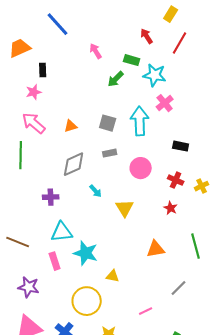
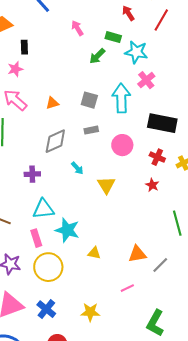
black rectangle: (181, 146) -> (162, 123), size x1.8
orange triangle: (156, 249) -> (137, 254), moved
yellow circle: (87, 301) -> (48, 267), moved

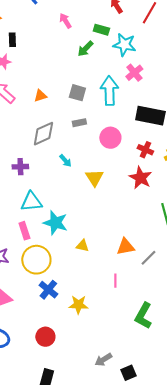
red star: (152, 185) -> (140, 178), size x1.6
pink line: (127, 288) -> (115, 281), turned -64
blue cross: (46, 309) -> (48, 290), moved

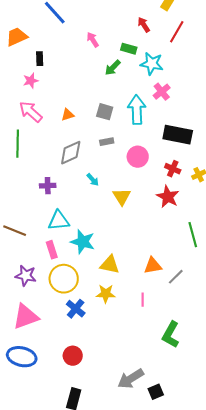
yellow triangle: (82, 246) -> (110, 265), size x1.5
yellow star: (78, 305) -> (106, 294), moved
gray arrow: (103, 360) -> (131, 379), size x1.5

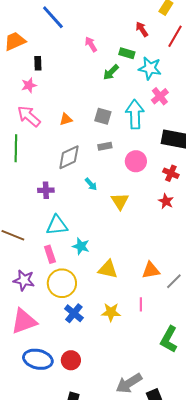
red star: (168, 197) -> (166, 201), size x0.7
cyan star: (83, 242) -> (81, 246), size x0.7
yellow star: (106, 294) -> (111, 312), moved
blue ellipse: (22, 357) -> (38, 359), moved

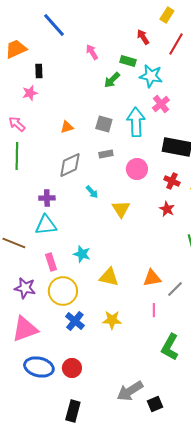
pink arrow: (29, 116) -> (17, 124), moved, size x0.7
cyan triangle: (57, 225) -> (46, 225), moved
pink line: (141, 304) -> (154, 310), moved

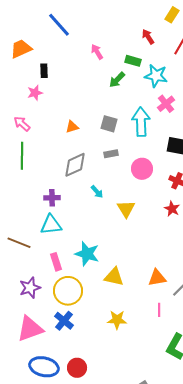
cyan star: (82, 254) -> (87, 254), size x1.4
purple star: (25, 288) -> (30, 288), turned -30
blue cross: (75, 321) -> (64, 321), moved

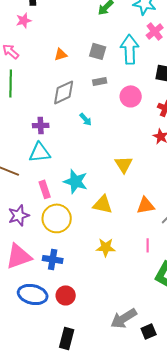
yellow triangle: (126, 209) -> (124, 164), moved
pink line: (159, 310) -> (148, 245), moved
blue cross: (64, 321) -> (53, 259), moved, turned -30

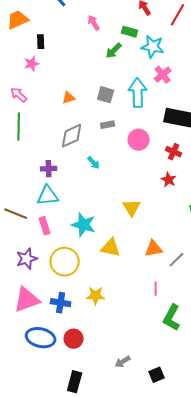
pink rectangle: (45, 189) -> (45, 226), moved
yellow star: (106, 247) -> (96, 296), moved
gray arrow: (124, 318) -> (123, 362), moved, size x0.6

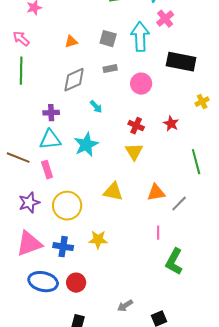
red cross: (174, 152) -> (136, 126), moved
cyan star: (84, 225) -> (86, 145), moved, turned 30

